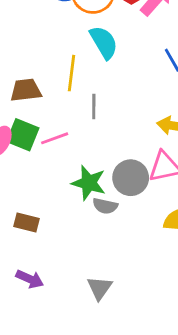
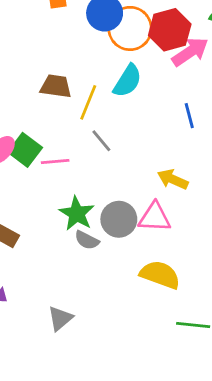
cyan semicircle: (104, 42) -> (127, 81), turned 48
brown trapezoid: (26, 90) -> (56, 86), moved
gray line: (94, 107) -> (101, 141), turned -55

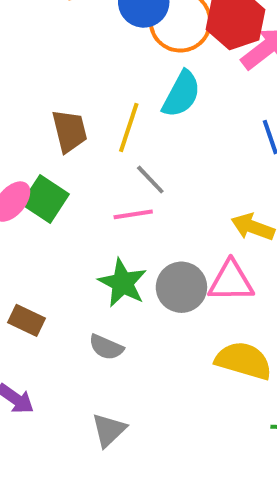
brown trapezoid: (56, 86) -> (70, 131), moved, turned 72
pink line: (55, 161) -> (133, 214), moved
gray semicircle: (87, 240) -> (106, 347), moved

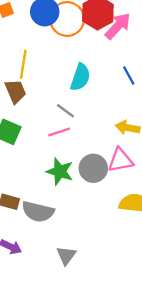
cyan semicircle: (181, 94) -> (80, 77), moved
yellow line: (129, 127) -> (23, 64), moved
gray semicircle: (106, 347) -> (38, 212), moved, size x1.6

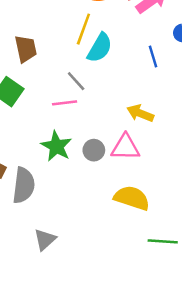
yellow line: (23, 64) -> (83, 29), moved
gray circle: (93, 168) -> (94, 150), size x0.7
gray semicircle: (38, 212) -> (24, 185), turned -108

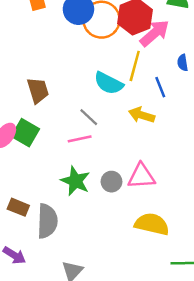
yellow line: (83, 29) -> (135, 66), moved
cyan semicircle: (100, 48) -> (109, 83), turned 92
yellow arrow: (140, 113) -> (142, 115), moved

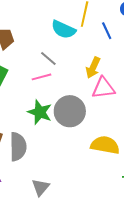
yellow arrow: (142, 115) -> (93, 68), moved, turned -80
pink triangle: (141, 176) -> (103, 88), moved
gray circle: (111, 182) -> (70, 111), size x1.8

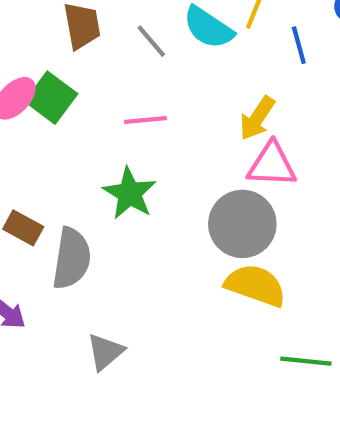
gray line: (48, 59) -> (151, 41), moved
gray circle: (70, 111) -> (242, 224), moved

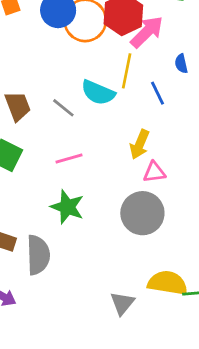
pink triangle: (272, 165) -> (154, 172), size x0.7
yellow semicircle: (256, 285) -> (168, 283), moved
gray triangle: (105, 352) -> (122, 303), moved

